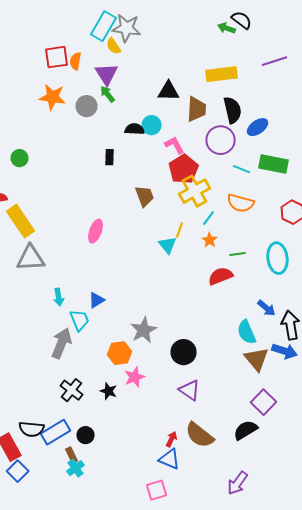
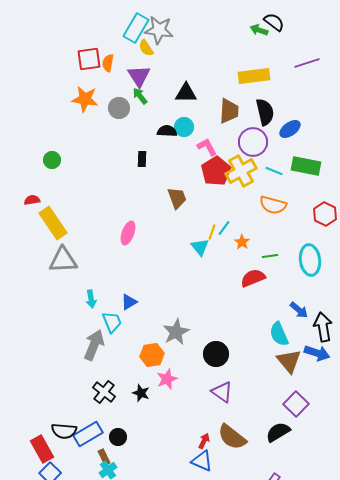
black triangle: (168, 91) -> (186, 93), moved
yellow cross: (194, 191) -> (241, 171), moved
cyan line: (208, 218) -> (224, 228), moved

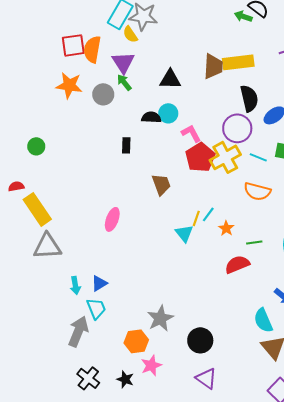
orange semicircle: (108, 63) -> (92, 49), size x1.5
brown trapezoid: (229, 111) -> (213, 66), moved
blue triangle: (129, 302) -> (99, 283), moved

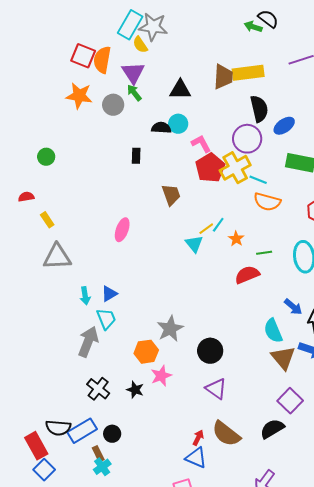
red square: (73, 45) -> (83, 56), turned 30
cyan line: (258, 157) -> (258, 180), moved
yellow rectangle: (37, 209) -> (47, 220), size x0.5
yellow line: (196, 218) -> (206, 229), turned 35

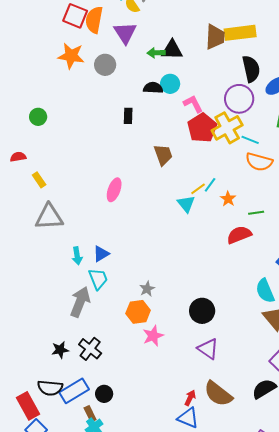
green arrow: (134, 93) -> (156, 53), moved, turned -54
gray star: (170, 329) -> (147, 289), moved, size x0.6
black star: (135, 390) -> (60, 350), moved, turned -30

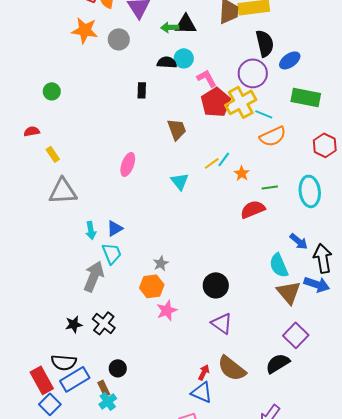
orange semicircle: (259, 162) -> (273, 136), turned -40
cyan triangle: (186, 204) -> (180, 181), moved
blue rectangle: (74, 391) -> (75, 379), moved

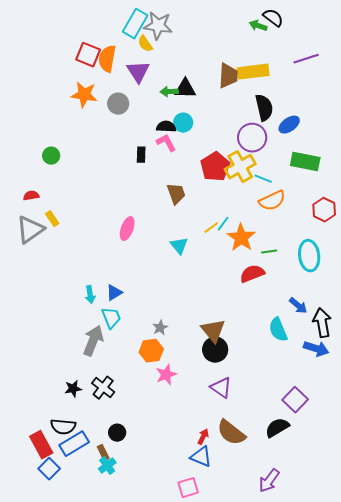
pink L-shape: (207, 78) -> (166, 143), moved
orange star: (242, 173) -> (241, 238), size x1.8
gray triangle: (63, 191) -> (30, 230), moved, turned -32
brown triangle: (289, 292) -> (213, 331), moved

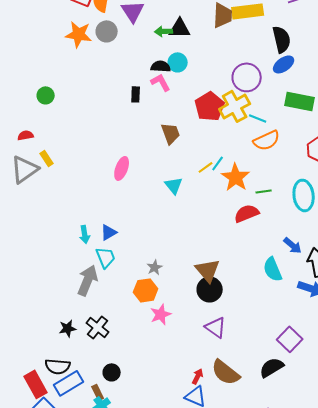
gray circle: (118, 104) -> (107, 31), moved
black semicircle: (264, 108) -> (282, 39), moved

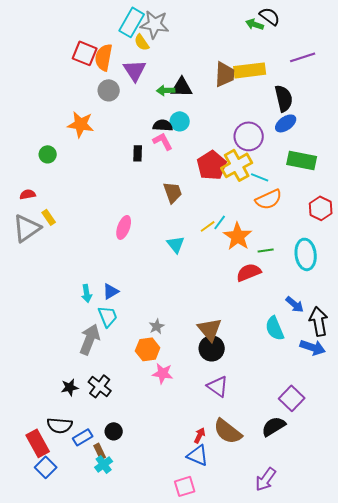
orange star: (79, 34) -> (81, 124), moved
pink star: (161, 314) -> (163, 373), turned 30
blue rectangle: (69, 383) -> (83, 437), moved, size x0.7

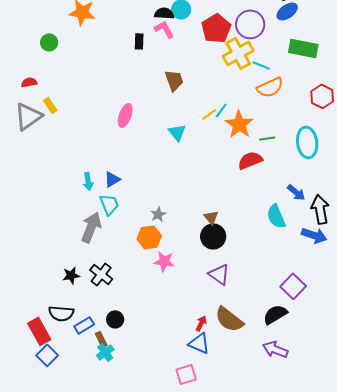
red pentagon: (212, 165) -> (216, 28), moved
brown triangle: (210, 329) -> (211, 217), size x0.6
purple arrow: (266, 479) -> (275, 349), moved, turned 75

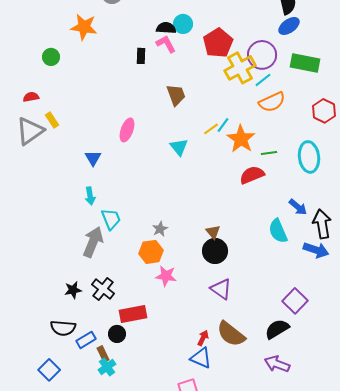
purple circle: (250, 24) -> (262, 55), moved
cyan line: (261, 65) -> (263, 80), turned -60
blue triangle: (112, 179) -> (93, 158), moved, turned -30
red rectangle: (39, 331) -> (133, 314), moved, turned -72

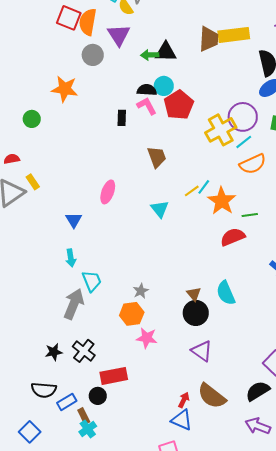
red pentagon: (218, 43) -> (179, 105), moved
cyan semicircle: (278, 231) -> (226, 293), moved

